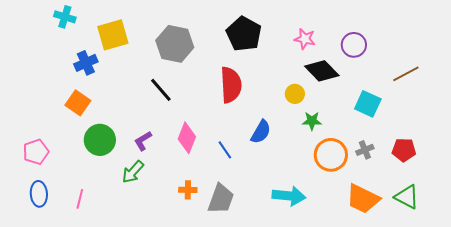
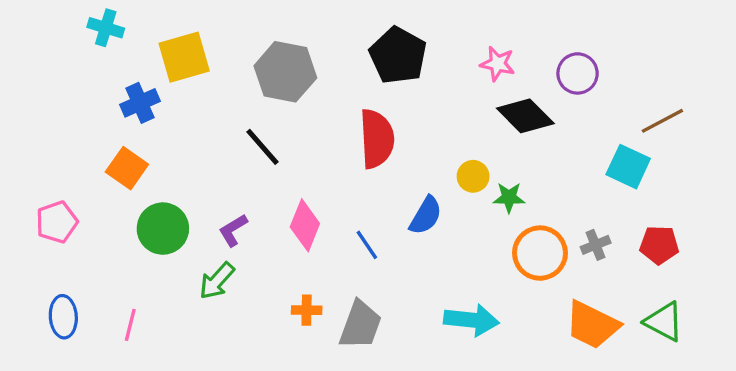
yellow circle: (295, 94) -> (473, 176), moved
cyan square: (368, 104) -> (628, 167), moved
pink pentagon: (36, 152) -> (57, 222), moved

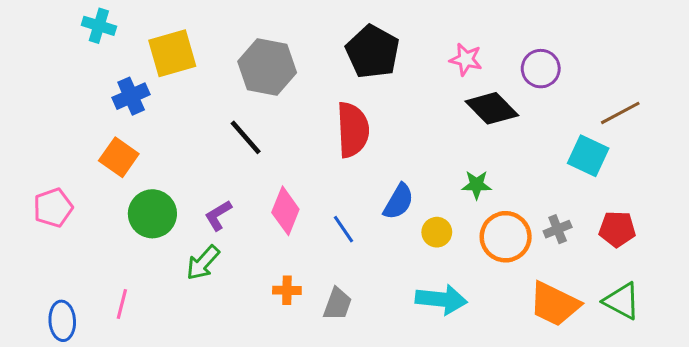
yellow circle: (473, 176) -> (437, 232), moved
blue ellipse: (63, 317) -> (62, 321), moved
gray trapezoid: (360, 325) -> (337, 304), size x0.7

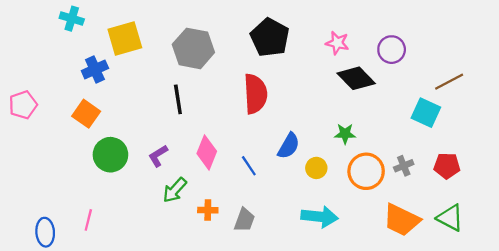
black line: (246, 137) -> (178, 99), turned 32
pink pentagon: (53, 208) -> (23, 105), moved
green arrow: (203, 263) -> (175, 190), moved

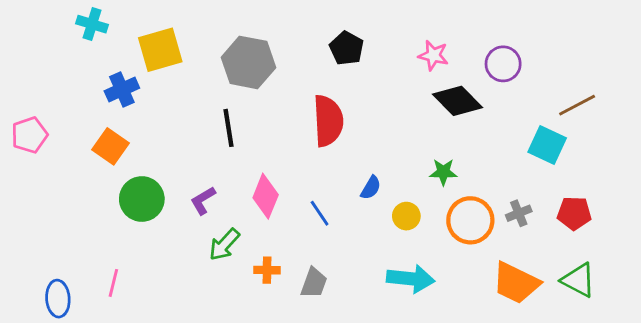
black pentagon: (270, 37) -> (347, 48), size x0.7
blue semicircle: (289, 146) -> (371, 188), size x0.7

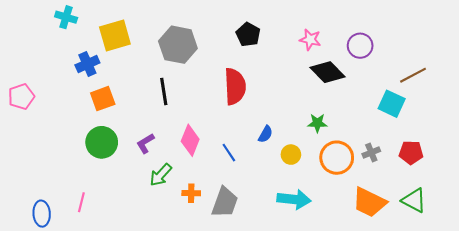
orange square: (111, 146) -> (103, 99), moved, turned 35
gray trapezoid: (314, 283) -> (225, 202), size x1.4

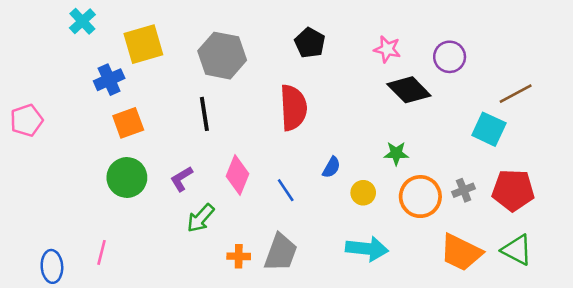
cyan cross: (66, 17) -> (82, 21), turned 30
red pentagon: (411, 153) -> (513, 190), size x1.4
orange cross: (191, 193) -> (239, 256), moved

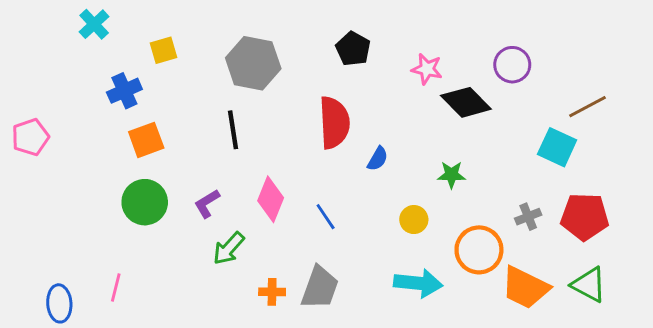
yellow square: (143, 44) -> (164, 50), size x0.6
pink star: (387, 49) -> (427, 69), moved
blue semicircle: (331, 167) -> (378, 159), moved
orange circle: (420, 197) -> (479, 250), moved

